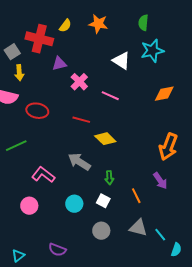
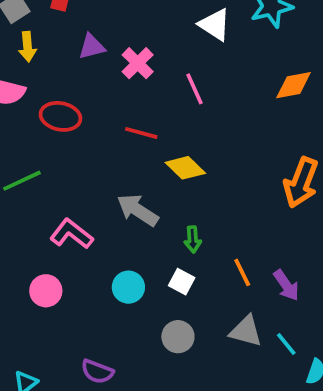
purple triangle: (59, 64) -> (92, 47), moved
pink line: (110, 96) -> (194, 89), turned 42
purple arrow: (160, 181) -> (286, 285), moved

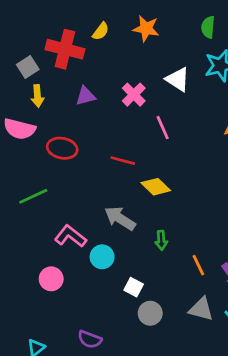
pink cross: (138, 63) -> (134, 95), moved
white square: (182, 282) -> (134, 287), moved
cyan circle: (128, 287) -> (102, 257), moved

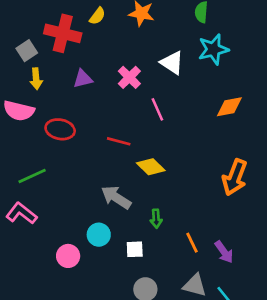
pink L-shape: (70, 236) -> (21, 213), moved
pink circle: (51, 279) -> (68, 256), moved
white square: (134, 287) -> (135, 249), moved, turned -30

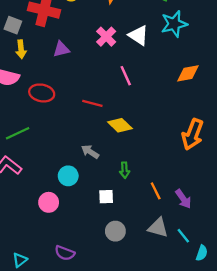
gray square: (27, 51) -> (13, 25), turned -36
pink cross: (129, 77) -> (106, 37), moved
gray arrow: (116, 197) -> (90, 152), size x0.7
cyan circle: (99, 235) -> (68, 176), moved

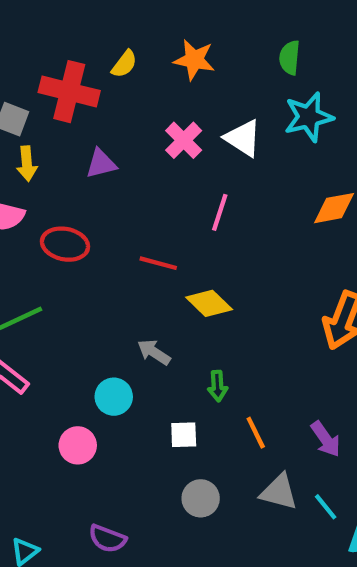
pink line: (126, 76) -> (220, 212), turned 42
orange line: (156, 191) -> (256, 433), moved

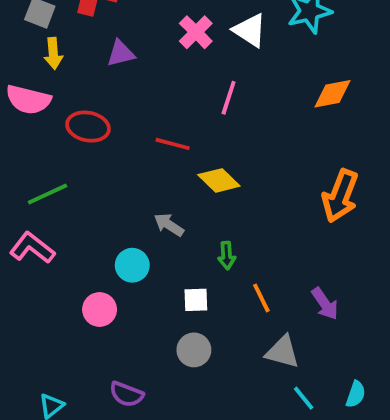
gray circle: (201, 498) -> (194, 350), moved
cyan line: (326, 507) -> (304, 398), moved

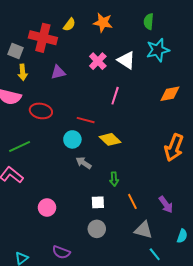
cyan circle: (132, 265) -> (72, 139), moved
cyan semicircle: (356, 394) -> (182, 236), moved

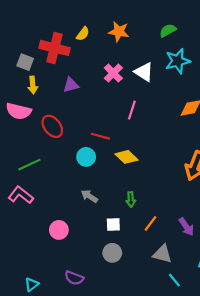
green semicircle: (149, 22) -> (168, 31), turned 56
red ellipse: (41, 111) -> (52, 126), turned 40
gray arrow: (84, 163) -> (89, 196), moved
orange line: (132, 201) -> (150, 223), turned 63

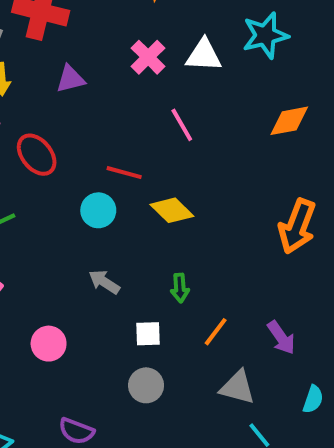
white triangle: (144, 72) -> (204, 55), turned -30
pink line: (132, 110) -> (182, 125), turned -48

